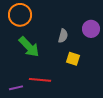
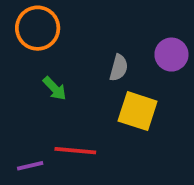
green arrow: (29, 47) -> (55, 88), size x0.6
yellow square: (73, 59) -> (138, 111), size x1.5

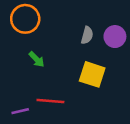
gray semicircle: (119, 68) -> (87, 35), moved

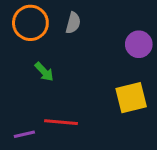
gray semicircle: (87, 35) -> (73, 23), moved
yellow square: (92, 74) -> (131, 98), moved, turned -32

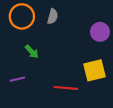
red line: (61, 122) -> (66, 88), moved
purple line: (24, 134) -> (17, 79), moved

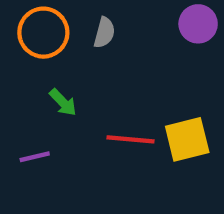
purple circle: (100, 32) -> (198, 24), moved
red line: (66, 88) -> (131, 139), moved

